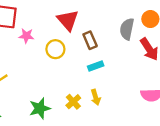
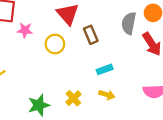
cyan rectangle: (96, 66) -> (105, 69), moved
yellow arrow: (96, 97) -> (107, 95), moved, turned -56

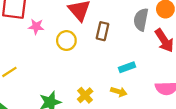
brown rectangle: (91, 35) -> (103, 31), turned 36
cyan rectangle: (105, 69) -> (127, 67), moved

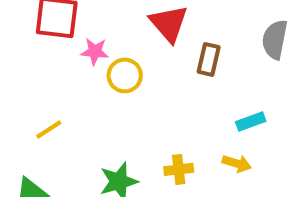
yellow circle: (66, 41) -> (125, 75), moved
yellow cross: (85, 95) -> (179, 169), turned 35

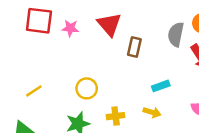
pink star: (95, 51) -> (70, 28), moved
yellow circle: (125, 75) -> (87, 88), moved

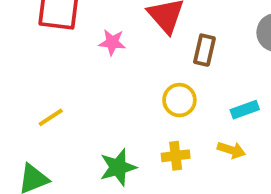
pink star: (70, 28) -> (112, 42), moved
yellow circle: (87, 88) -> (179, 100), moved

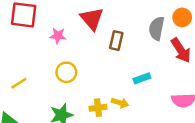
yellow circle: (179, 100) -> (66, 72), moved
yellow arrow: (231, 150) -> (120, 103), moved

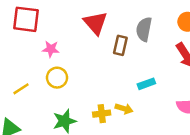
gray semicircle: (157, 28) -> (144, 29), moved
pink star: (58, 36) -> (51, 49), moved
yellow circle: (66, 72) -> (57, 78), moved

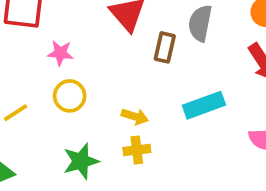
cyan rectangle: (146, 84) -> (204, 105), size x1.5
yellow arrow: (124, 109) -> (135, 116), moved

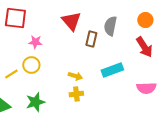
yellow circle: (70, 96) -> (31, 65), moved
green star: (81, 161) -> (35, 102), moved

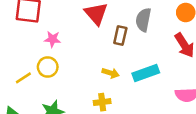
yellow arrow: (75, 76) -> (111, 73), moved

